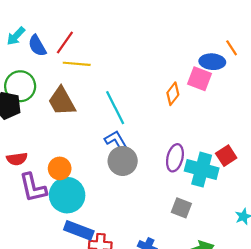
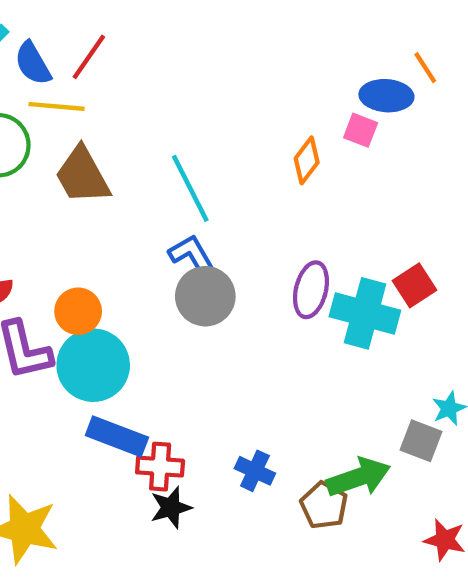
yellow line: (77, 64) -> (57, 106), moved
pink square: (200, 79) -> (361, 130), size x0.7
gray square: (181, 208) -> (421, 441), moved

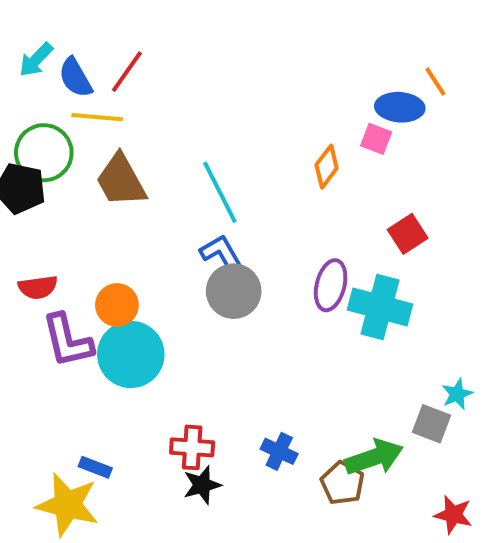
red square: (414, 285) -> (408, 234), moved
blue rectangle: (117, 436) -> (95, 467), moved, size x0.6

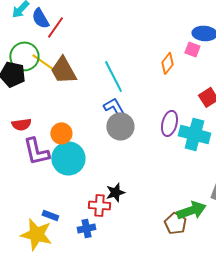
red line: (127, 72) -> (55, 27), moved
yellow line: (97, 117) -> (43, 62), moved, turned 30
blue cross: (279, 451) -> (86, 228), moved, turned -36
black star: (202, 485) -> (115, 192), moved

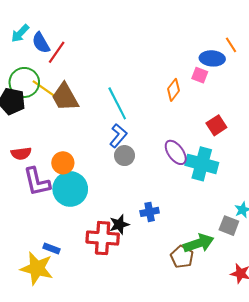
blue L-shape: (114, 107) -> (118, 136), turned 70
purple ellipse: (169, 123) -> (176, 152), turned -50
gray circle: (120, 126) -> (125, 156), size x0.7
red cross: (99, 205) -> (103, 238), size x1.4
blue cross: (86, 228) -> (150, 212), moved

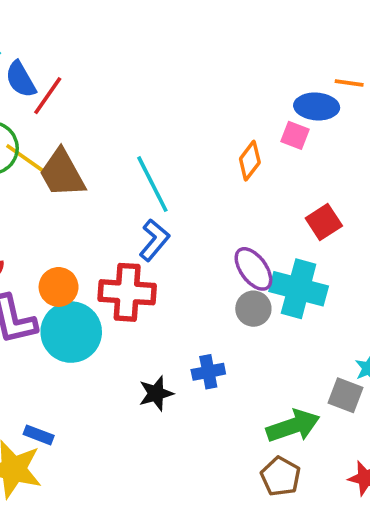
orange line: (231, 45) -> (349, 83), turned -49
gray circle: (125, 156) -> (253, 309), moved
red cross: (103, 238) -> (127, 292), moved
brown pentagon: (182, 257) -> (281, 476), moved

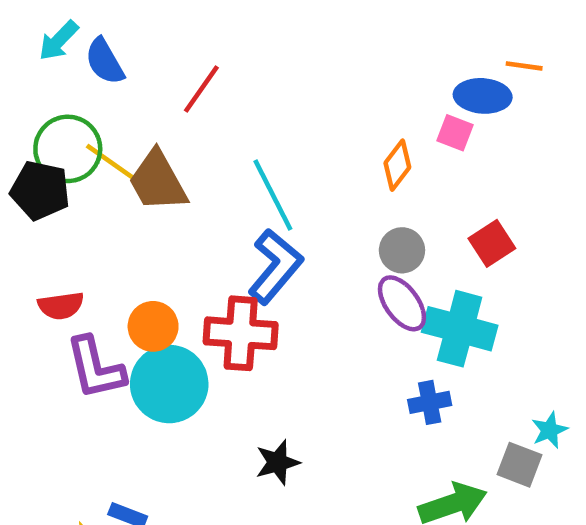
red line: (48, 96) -> (201, 89), moved
blue L-shape: (154, 240) -> (275, 266), size x1.4
gray circle: (253, 309) -> (402, 250), moved
blue cross: (208, 372) -> (430, 402), moved

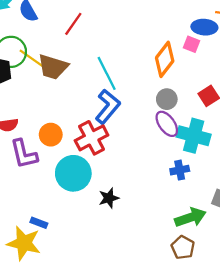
orange diamond: (397, 165) -> (165, 59), size x1.5
brown trapezoid: (158, 181) -> (53, 67), turned -44
red cross: (241, 333) -> (92, 138), turned -32
cyan circle: (169, 384) -> (73, 173), moved

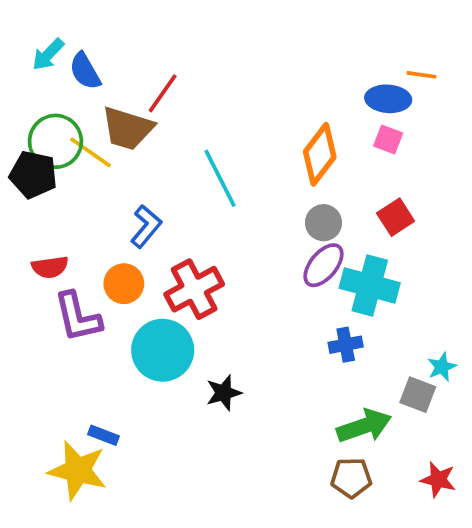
pink square: (192, 44) -> (388, 139), moved
brown trapezoid: (53, 67) -> (128, 128), moved
blue L-shape: (108, 107) -> (146, 226), moved, size x0.7
purple ellipse: (167, 124) -> (323, 265), turned 76
brown pentagon: (183, 247) -> (351, 478), turned -30

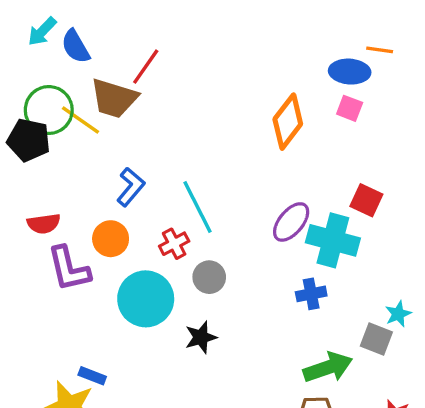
cyan line: (220, 178) -> (198, 207), moved
red square: (396, 217) -> (366, 200), moved, turned -32
gray circle: (323, 223) -> (209, 277), moved
red cross: (194, 289) -> (174, 244), size x0.6

